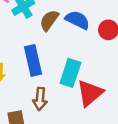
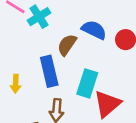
brown semicircle: (49, 20) -> (67, 45), moved

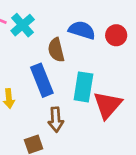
brown semicircle: (67, 45) -> (56, 50), turned -40

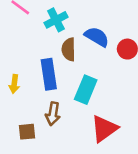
cyan cross: (23, 25) -> (56, 20), moved
red triangle: (107, 105) -> (104, 129), moved

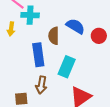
cyan cross: (56, 20) -> (30, 15), moved, turned 30
yellow arrow: (14, 84) -> (11, 29), moved

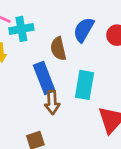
blue semicircle: (75, 26) -> (84, 30), turned -78
brown arrow: (41, 85) -> (52, 102), moved

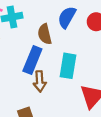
blue rectangle: (44, 78) -> (32, 60), turned 44

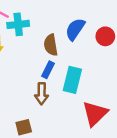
blue rectangle: (32, 60) -> (48, 70), moved, size x0.6

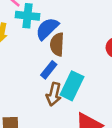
blue semicircle: (75, 29) -> (47, 29), moved
brown arrow: (42, 94) -> (54, 94), moved

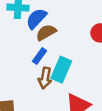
brown semicircle: (57, 44) -> (46, 32), turned 60

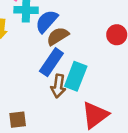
blue rectangle: (40, 56) -> (51, 62), size x1.5

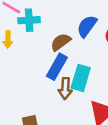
blue semicircle: (47, 21) -> (87, 26), moved

